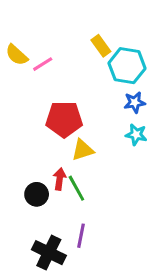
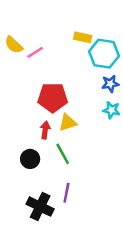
yellow rectangle: (101, 46) -> (83, 37), turned -42
red arrow: (60, 179) -> (45, 130), moved

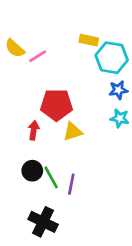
red arrow: (45, 130) -> (34, 130), moved
green line: (63, 154) -> (51, 177), moved
purple line: (66, 193) -> (71, 184), moved

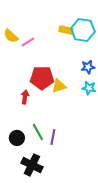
cyan hexagon: (112, 58) -> (83, 30), moved
yellow triangle: (73, 132) -> (59, 86), moved
black circle: (32, 171) -> (17, 138), moved

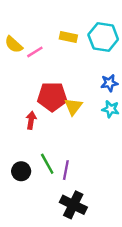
yellow rectangle: (66, 30) -> (68, 37), moved
yellow triangle: (59, 86) -> (73, 107), turned -35
black cross: (32, 165) -> (73, 205), moved

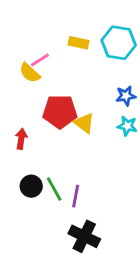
yellow semicircle: (14, 44) -> (30, 73), moved
yellow triangle: (73, 107) -> (84, 123), turned -30
red arrow: (31, 120) -> (21, 139), moved
black circle: (21, 171) -> (31, 186), moved

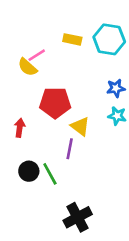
yellow triangle: (84, 123) -> (80, 126), moved
purple line: (76, 196) -> (70, 149), moved
black cross: (84, 236) -> (78, 217), turned 36

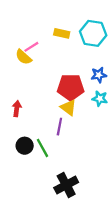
red pentagon: (55, 103) -> (71, 87), moved

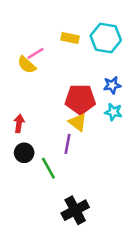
black circle: (25, 146) -> (24, 153), moved

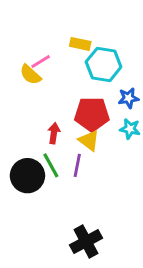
cyan hexagon: (106, 38) -> (104, 64), moved
red arrow: (19, 123) -> (54, 133), moved
black circle: (24, 153) -> (27, 176), size x1.5
green line: (48, 168) -> (51, 165), moved

